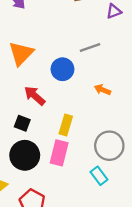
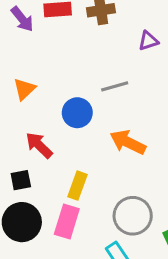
orange triangle: (21, 53) -> (24, 89), size x0.7
orange arrow: (102, 90) -> (128, 142), size x1.6
black square: (22, 123) -> (21, 180), turned -35

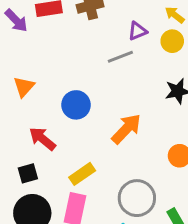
gray line: (115, 86) -> (120, 57), moved
orange arrow: (128, 142) -> (126, 129), turned 112
yellow rectangle: (77, 186) -> (82, 174), turned 40

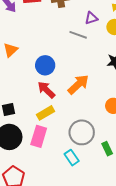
gray line: (120, 57) -> (78, 35), turned 36
red arrow: (42, 139) -> (46, 90), moved

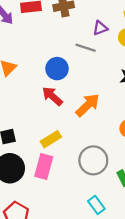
blue circle: (45, 65) -> (57, 69), moved
red arrow: (46, 90) -> (52, 96), moved
cyan rectangle: (72, 158) -> (96, 205), moved

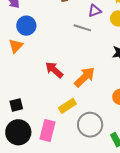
blue circle: (57, 69) -> (26, 26), moved
yellow rectangle: (51, 139) -> (67, 106), moved

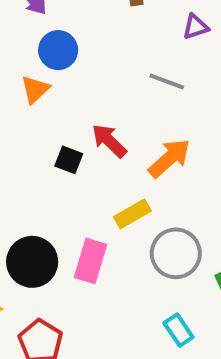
gray line: (82, 28) -> (167, 82), moved
black square: (16, 105) -> (69, 160), moved, turned 32

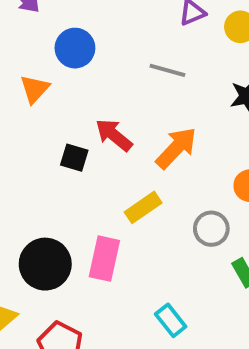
blue circle: (58, 50) -> (75, 48), moved
gray circle: (176, 253) -> (211, 229), moved, size x0.7
cyan rectangle: (178, 330) -> (171, 320), moved

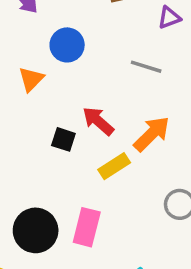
yellow rectangle: (143, 207) -> (114, 166), moved

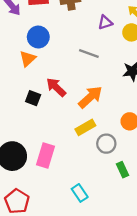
orange triangle: (31, 79) -> (28, 59), moved
yellow rectangle: (114, 166) -> (85, 127), moved

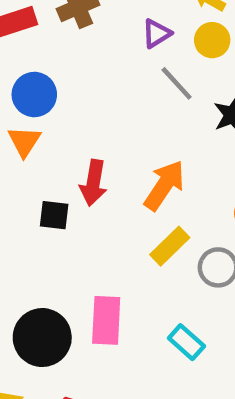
gray line: (89, 53) -> (177, 83), moved, turned 42
red arrow: (56, 87) -> (93, 183), turned -110
cyan rectangle: (80, 193) -> (186, 342), moved

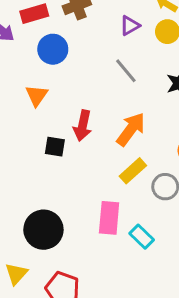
gray line: (177, 83) -> (126, 71), moved
blue circle: (34, 95) -> (53, 49), moved
pink rectangle: (106, 320) -> (109, 218), moved

